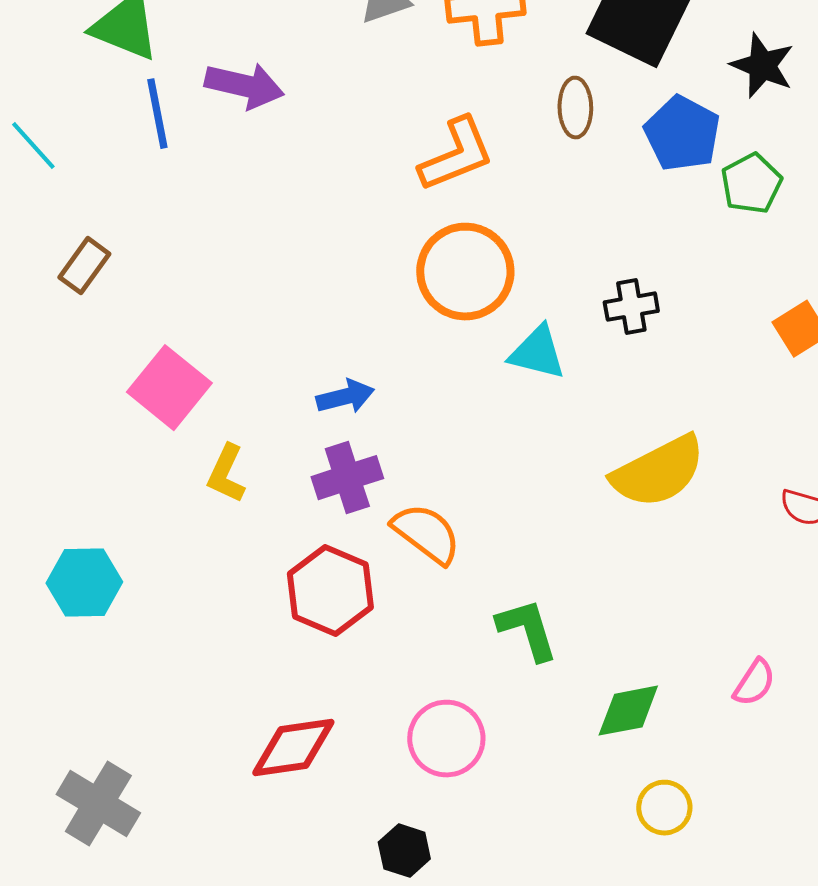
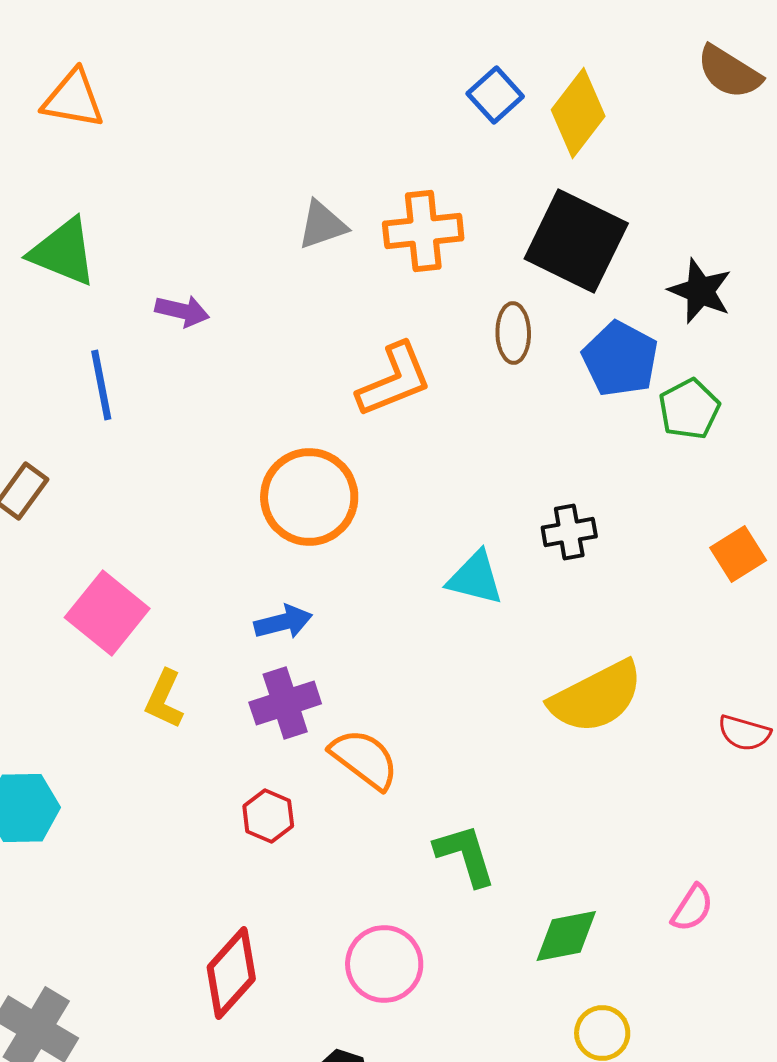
purple arrow: (244, 86) -> (182, 311), size x0.7
blue line: (157, 114) -> (101, 385), moved
orange circle: (465, 272) -> (309, 497), moved
red hexagon: (330, 591) -> (268, 816), size x0.6
red diamond: (293, 748) -> (231, 973), turned -40

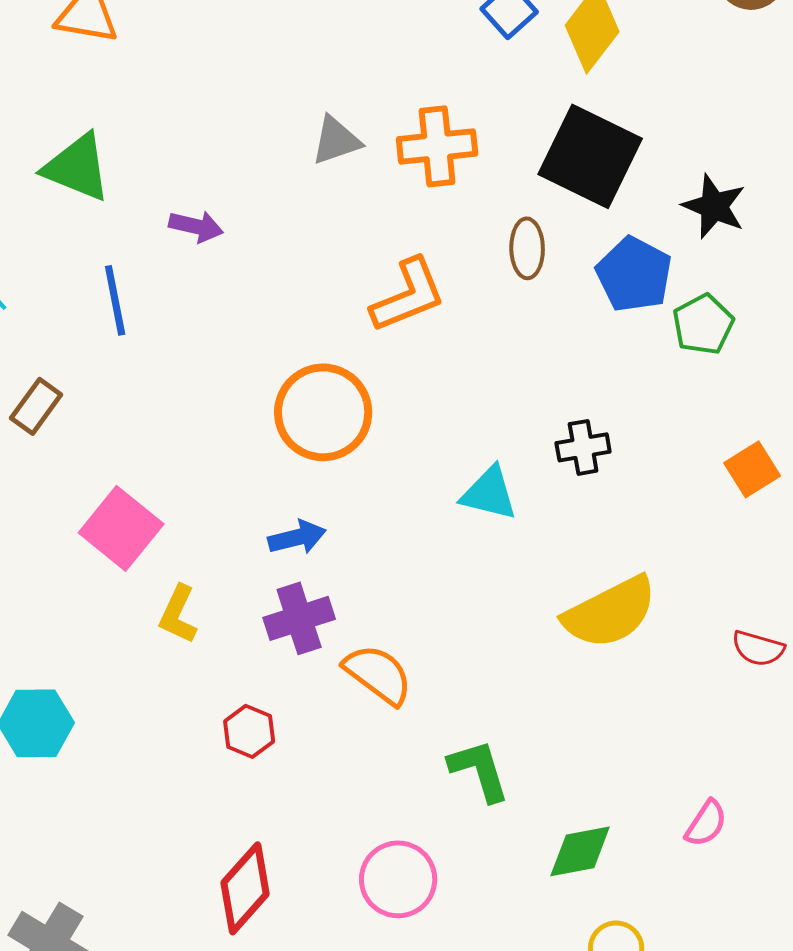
red hexagon: (268, 816) -> (249, 731), moved

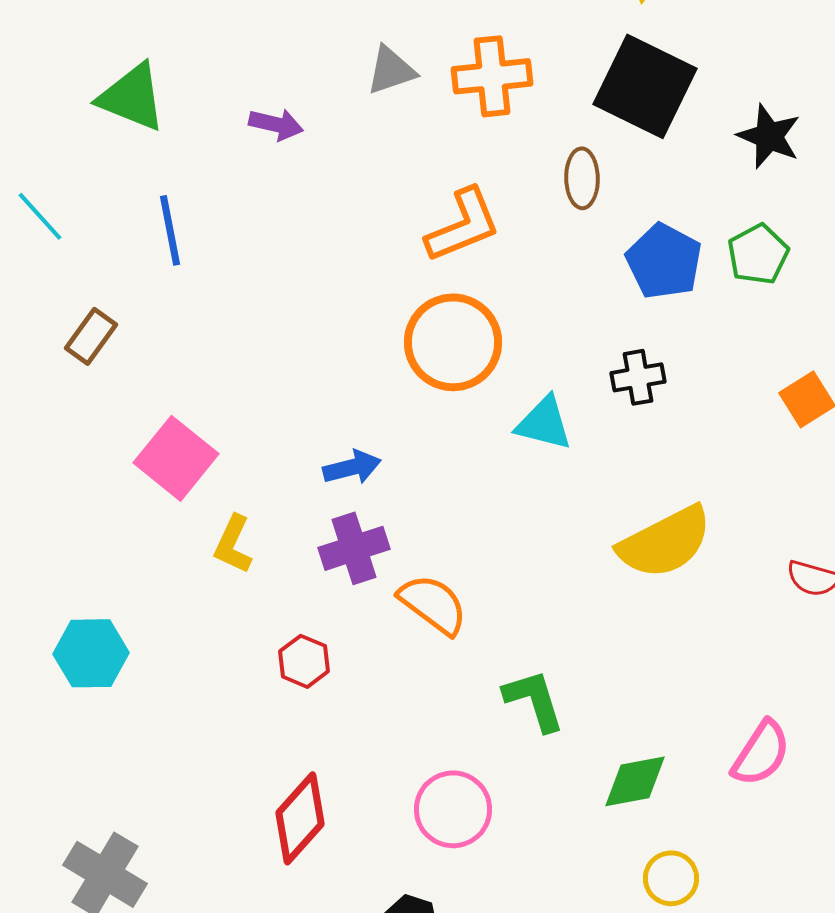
purple arrow: (196, 226) -> (276, 124), moved
blue pentagon: (634, 274) -> (664, 261), moved
orange circle: (323, 412) -> (453, 342), moved
pink semicircle: (706, 823) -> (761, 753), size x1.4

